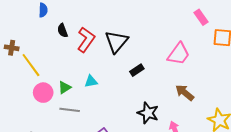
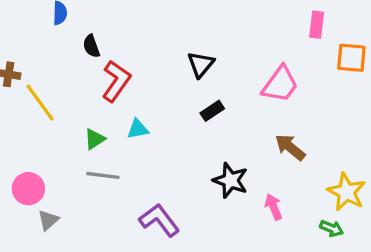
pink rectangle: (201, 17) -> (317, 25), turned 42
red L-shape: (86, 40) -> (116, 81), moved
black triangle: (116, 42) -> (201, 64), moved, size x0.7
pink circle: (43, 93) -> (28, 189), moved

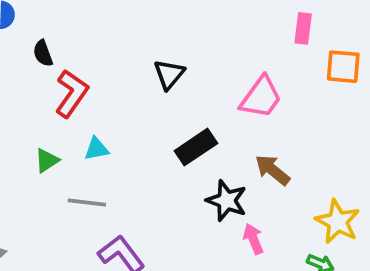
black rectangle: (212, 111) -> (196, 147), moved, size x1.5
gray line: (103, 175) -> (87, 203), moved
black star: (230, 180) -> (227, 201), moved

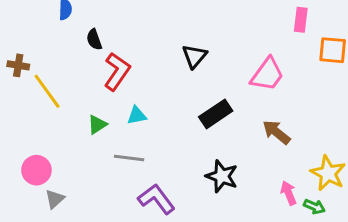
black star: (227, 201) -> (222, 176), moved
pink arrow: (253, 239) -> (289, 193), moved

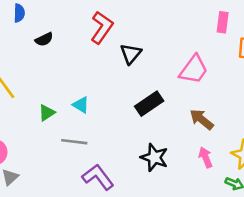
black semicircle: (94, 40) -> (44, 39), turned -96
red L-shape: (117, 71) -> (102, 28), moved
cyan triangle: (137, 115) -> (81, 105), turned 42
pink arrow: (289, 193) -> (206, 157), moved

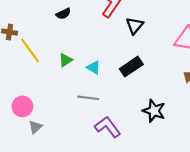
black rectangle: (149, 104) -> (131, 67), moved
green triangle: (47, 113) -> (66, 60), moved

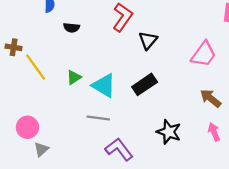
black semicircle: (63, 14) -> (71, 28), turned 32
cyan triangle: (94, 68) -> (104, 86), size x1.6

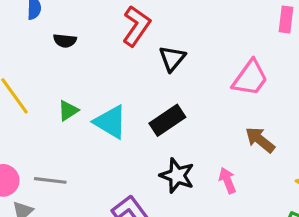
gray line: (98, 118) -> (50, 180), moved
black star: (169, 132) -> (177, 176), moved
pink arrow: (214, 132) -> (227, 180), moved

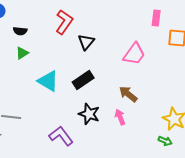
green triangle: (68, 110) -> (22, 53), moved
brown arrow: (260, 140) -> (128, 94), moved

